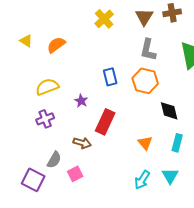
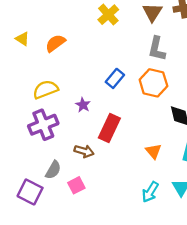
blue rectangle: (110, 77) -> (115, 78), turned 54
purple cross: (45, 119) -> (43, 125), size x1.5

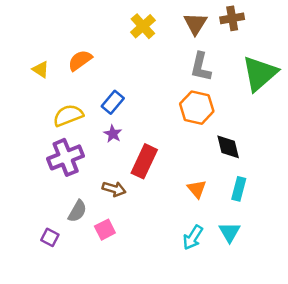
yellow triangle: (22, 39) -> (41, 70), moved
blue rectangle: (115, 78) -> (113, 102), moved
purple square: (30, 192) -> (50, 237), size x0.6

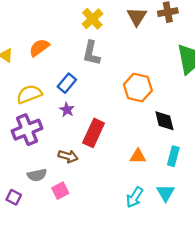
gray L-shape: (201, 67) -> (91, 53), moved
orange triangle: (197, 189) -> (138, 156), turned -49
gray semicircle: (77, 211) -> (37, 175), turned 48

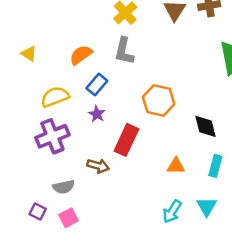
orange semicircle: (39, 48) -> (81, 55), moved
orange hexagon: (138, 88) -> (159, 100), moved
pink square: (60, 191) -> (68, 218), moved

